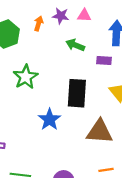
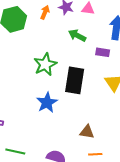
green star: (26, 77) -> (45, 64), moved
brown triangle: (100, 132) -> (87, 132), moved, size x0.6

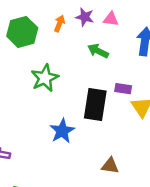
purple rectangle: (103, 52) -> (123, 89), moved
green star: (45, 64) -> (45, 78), moved

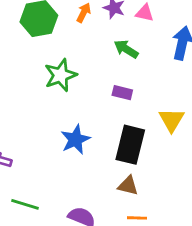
purple rectangle: (123, 89) -> (122, 93), moved
black rectangle: (95, 104) -> (130, 145), moved

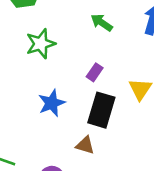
purple rectangle: (122, 93) -> (95, 72), moved, turned -72
brown triangle: (128, 186) -> (85, 145), moved

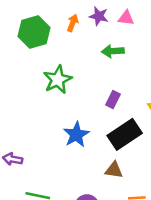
green arrow: (102, 23) -> (113, 51), turned -30
black rectangle: (101, 110) -> (125, 134), turned 48

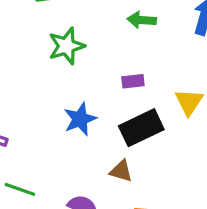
purple rectangle: (113, 99) -> (133, 81), turned 49

